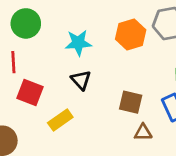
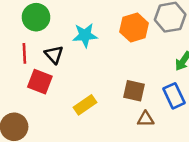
black triangle: (81, 80) -> (54, 55), moved
yellow rectangle: (60, 120) -> (85, 105), moved

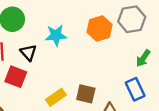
brown square: (134, 91) -> (86, 94), moved

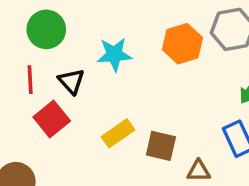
red square: (16, 77) -> (52, 119), turned 30
yellow rectangle: (56, 97) -> (118, 133), moved

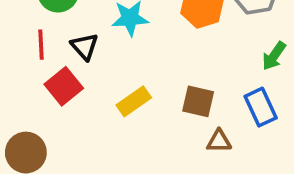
brown square: (161, 146) -> (198, 101), moved

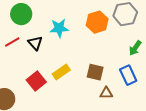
red line: (41, 45) -> (12, 42), turned 63
red square: (64, 86) -> (36, 81), moved

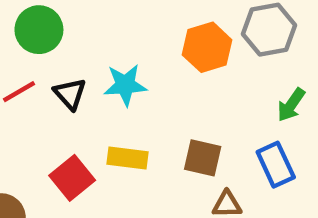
cyan star: (59, 28) -> (125, 85), moved
yellow rectangle: (61, 72) -> (127, 158), turned 42

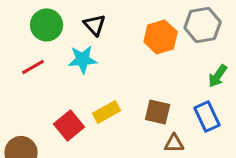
cyan star: (125, 85) -> (83, 59), moved
black triangle: (70, 94) -> (95, 25), moved
yellow rectangle: (127, 158) -> (107, 112), turned -36

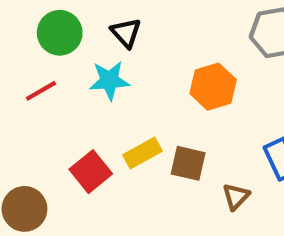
orange hexagon: (161, 37) -> (213, 87), moved
brown square: (158, 112) -> (188, 163), moved
brown triangle: (174, 143) -> (236, 196), turned -45

